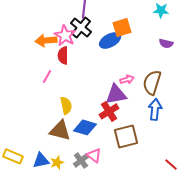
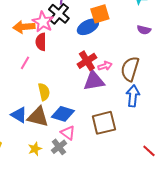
red cross: (109, 111) -> (87, 61), moved
pink triangle: (94, 155) -> (68, 133), moved
blue triangle: (41, 160) -> (19, 115), moved, turned 42

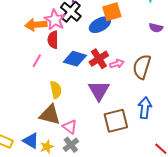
purple triangle: (94, 81) -> (99, 91), moved, turned -50
blue arrow: (133, 96) -> (145, 108), moved
blue diamond: (63, 114) -> (75, 59), moved
blue triangle: (19, 115) -> (31, 141), moved
pink triangle: (68, 133) -> (70, 127), moved

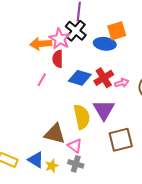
blue ellipse: (100, 25) -> (105, 44), turned 35
yellow semicircle: (56, 90) -> (82, 117), moved, size x1.4
gray cross: (71, 145) -> (76, 164), turned -35

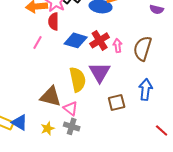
pink arrow: (122, 83) -> (118, 45), turned -80
brown square: (121, 140) -> (117, 102), size x0.7
blue triangle: (36, 160) -> (20, 122), moved

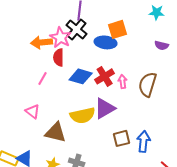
purple triangle: (100, 72) -> (105, 108), turned 30
yellow semicircle: (78, 79) -> (83, 115), turned 90
blue arrow: (146, 89) -> (144, 141), moved
pink triangle: (71, 108) -> (33, 111), moved

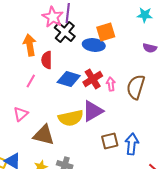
pink star: (61, 37) -> (53, 17), moved
orange arrow: (42, 42) -> (30, 45), turned 85
pink triangle: (33, 111) -> (21, 114), turned 42

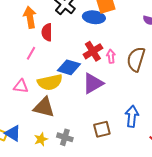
blue diamond: (69, 79) -> (69, 67), moved
pink triangle: (21, 114) -> (21, 86), turned 49
yellow semicircle: (71, 118) -> (50, 82), moved
brown square: (110, 141) -> (102, 129), moved

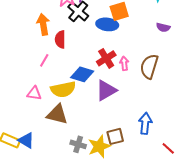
yellow star: (41, 139) -> (99, 146), moved, size x1.6

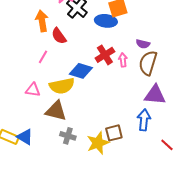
purple semicircle: (163, 27) -> (143, 44), moved
red semicircle: (60, 39) -> (59, 36), turned -36
purple triangle: (106, 90) -> (155, 95), moved, turned 35
gray cross: (78, 144) -> (68, 136), moved

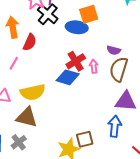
red semicircle: (59, 36) -> (30, 42), turned -120
blue diamond: (81, 71) -> (68, 77), moved
gray cross: (68, 136) -> (19, 142), moved, turned 35

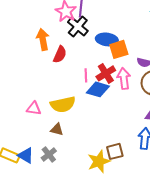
orange square: (89, 14) -> (119, 49), moved
pink line: (14, 63) -> (86, 75), moved, turned -32
pink arrow: (94, 66) -> (124, 78), size x1.5
brown triangle: (27, 117) -> (57, 129), size x0.6

